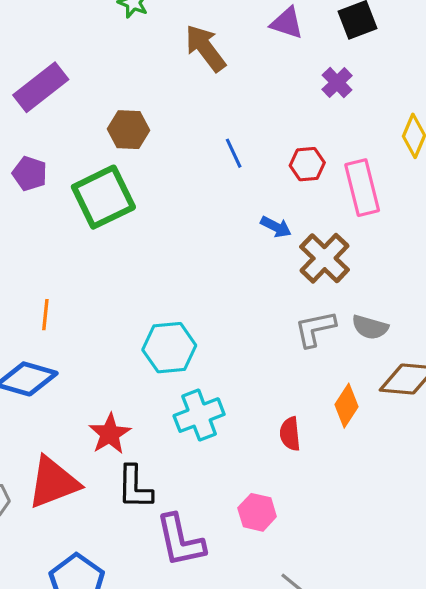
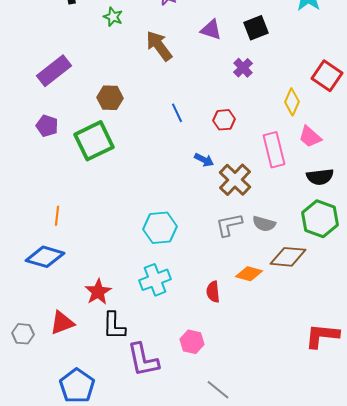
pink rectangle: (362, 188) -> (274, 150), moved
cyan hexagon: (169, 348) -> (160, 228), moved
orange diamond: (346, 406) -> (249, 274), turned 72
red triangle: (53, 482) -> (62, 323), size x0.7

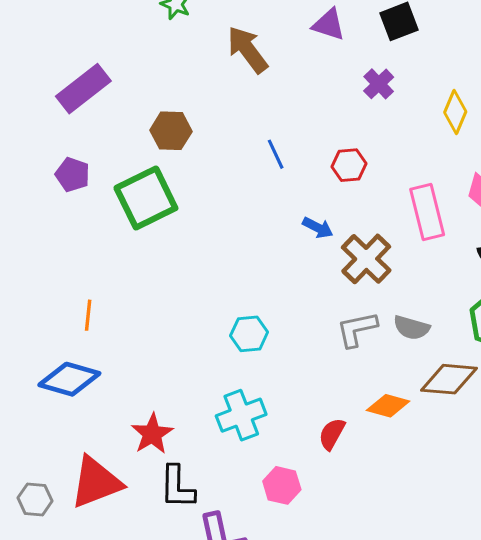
yellow diamond: (292, 102) -> (455, 112), moved
cyan hexagon: (160, 228) -> (249, 334), size x0.7
red semicircle: (213, 292) -> (332, 434), turned 35
red triangle: (62, 323) -> (96, 482), size x1.4
pink hexagon: (192, 342) -> (282, 485), moved

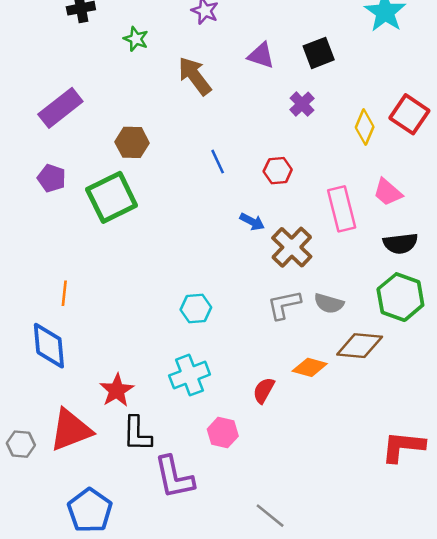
blue diamond: (69, 379) -> (49, 346), turned 69

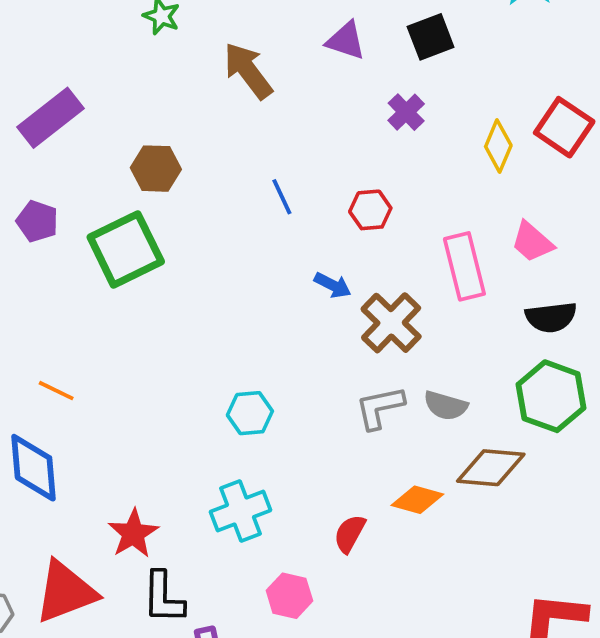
orange line: (64, 293) -> (56, 391), turned -70

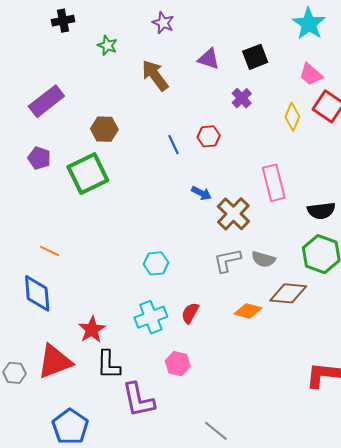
red hexagon: (370, 210) -> (209, 136), moved
pink trapezoid: (532, 242) -> (311, 74), moved
red semicircle: (350, 534) -> (190, 313), moved

